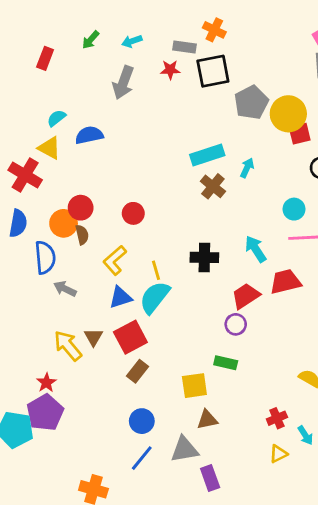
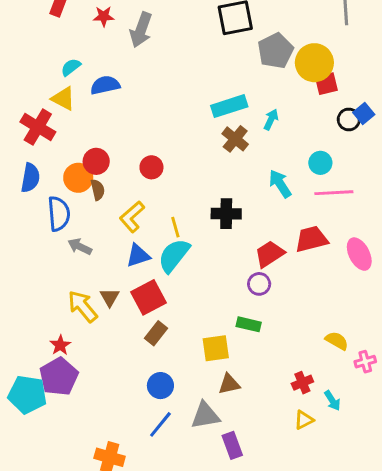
red star: (170, 70) -> (104, 16), moved
cyan arrow: (256, 249) -> (280, 184), moved

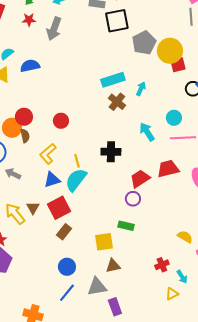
yellow triangle: (304, 420) -> (172, 294), moved

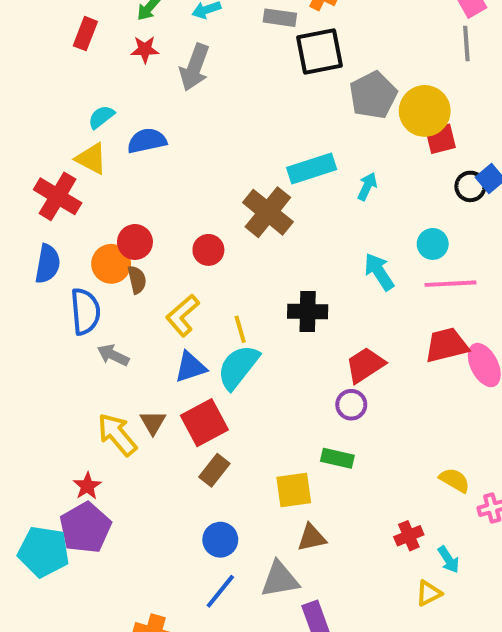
brown cross: (117, 102) -> (268, 212), moved, size x1.4
red trapezoid: (168, 169) -> (447, 345), moved

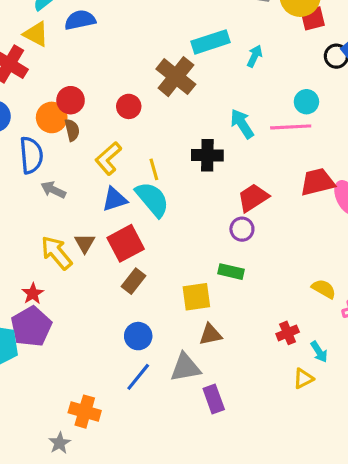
cyan arrow: (379, 272) -> (242, 124), moved
pink line: (451, 284) -> (291, 127), moved
cyan semicircle: (238, 367) -> (152, 199), turned 102

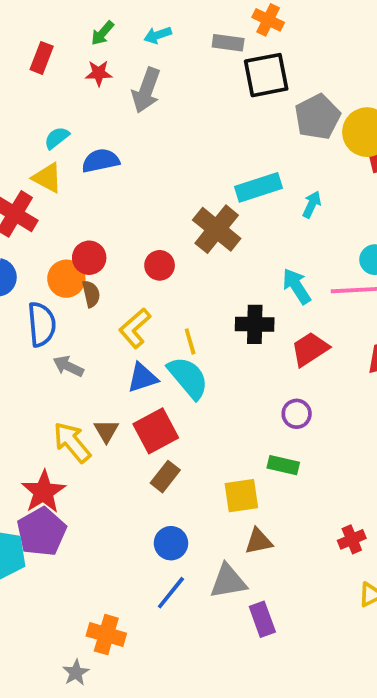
red trapezoid: (253, 198) -> (310, 349), moved
red star: (33, 294) -> (43, 492), size x1.6

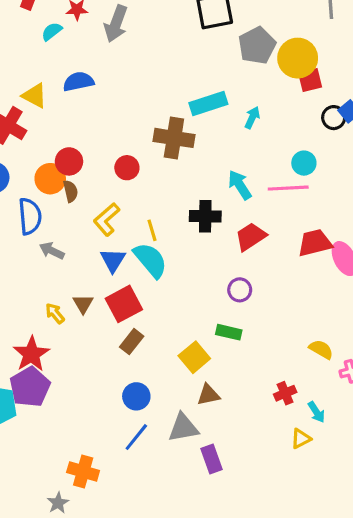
cyan semicircle: (57, 138) -> (52, 31), moved
brown cross: (217, 229) -> (174, 138), turned -30
blue triangle: (142, 378) -> (113, 260), turned -40
yellow arrow: (72, 442) -> (55, 313), size x0.6
yellow square: (241, 496) -> (194, 357), turned -32

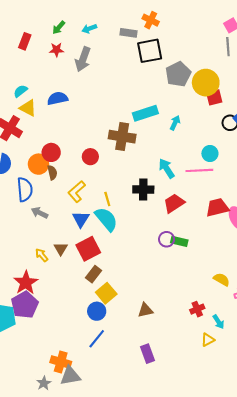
cyan semicircle: (52, 31) -> (20, 91), moved
green rectangle: (229, 332) -> (179, 241), moved
yellow square: (194, 357) -> (106, 293), moved
gray triangle: (183, 428) -> (70, 376), moved

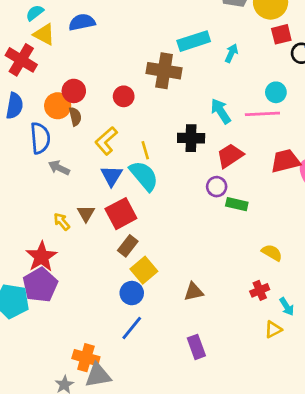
red square: (214, 97) -> (281, 34), moved
purple circle: (167, 239) -> (217, 187), moved
yellow semicircle: (222, 279) -> (272, 253), moved

